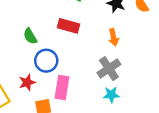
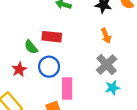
red rectangle: (69, 26) -> (52, 37), moved
red star: (27, 82) -> (19, 69), moved

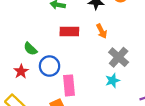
red rectangle: (52, 37) -> (69, 31), moved
gray cross: (107, 65) -> (119, 57), moved

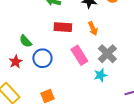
pink rectangle: (69, 85) -> (79, 55), moved, turned -30

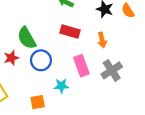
green semicircle: (26, 41) -> (27, 38), size x1.5
cyan star: (100, 75) -> (61, 86), moved

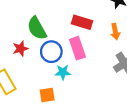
pink rectangle: (81, 66) -> (77, 48), moved
cyan star: (61, 86) -> (63, 72), moved

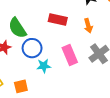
pink rectangle: (77, 48) -> (70, 55), moved
orange square: (47, 95) -> (21, 86), moved

